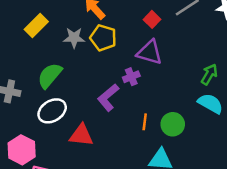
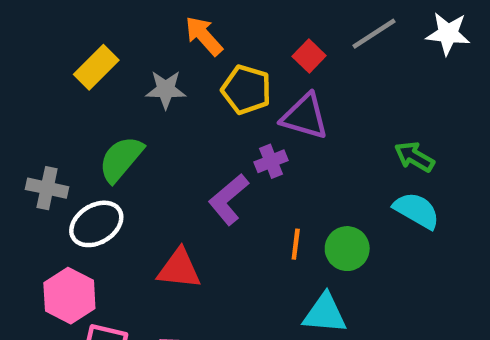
yellow pentagon: (103, 38) -> (246, 90), moved
green arrow: (209, 74) -> (414, 157), turned -90
white ellipse: (52, 111) -> (96, 224), moved

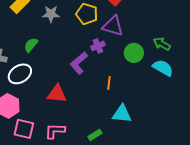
green semicircle: (121, 159) -> (31, 45), size x0.7
green circle: (347, 249) -> (134, 53), moved

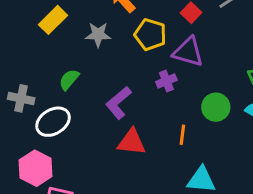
green circle: (134, 53) -> (216, 107), moved
purple L-shape: (79, 63) -> (118, 103), moved
red triangle: (57, 94) -> (131, 142), moved

